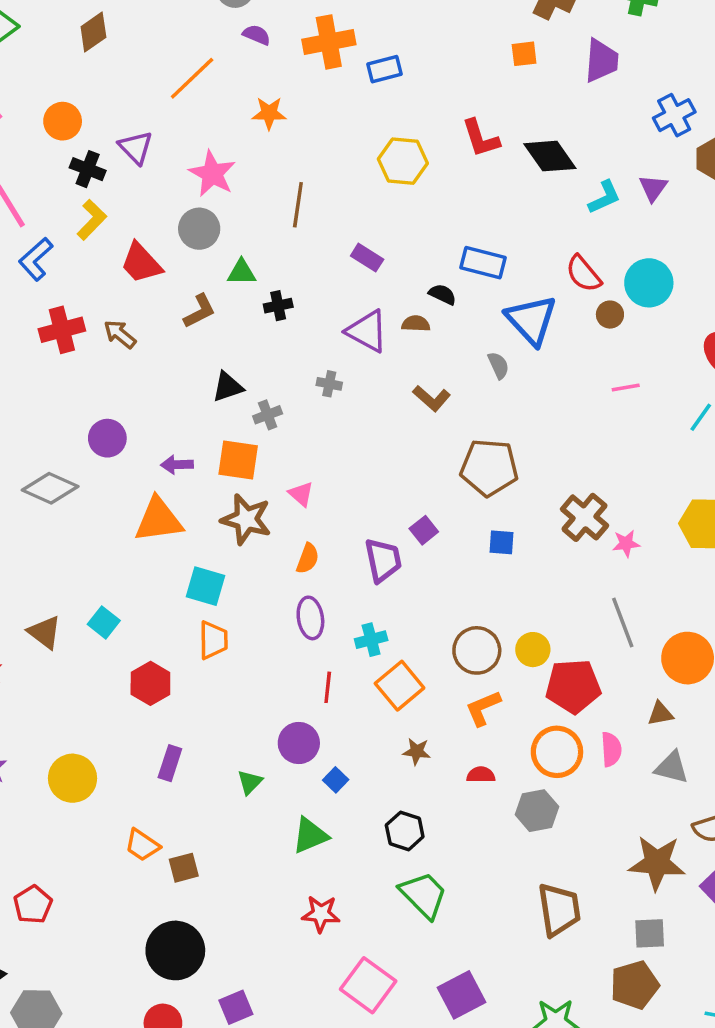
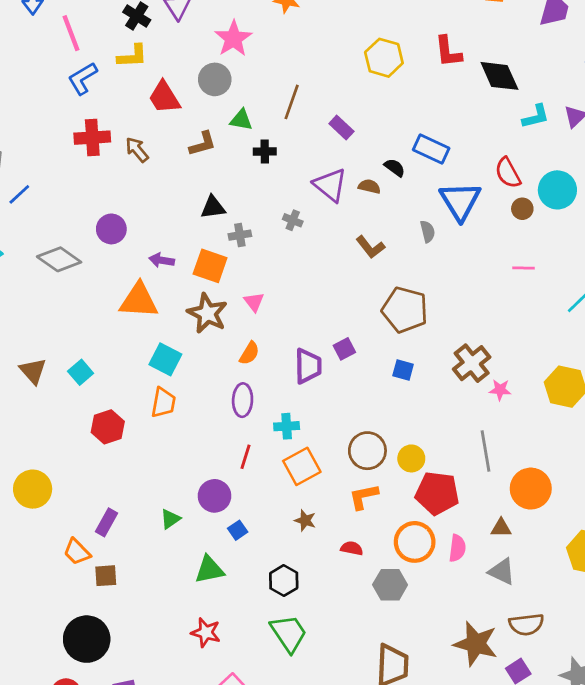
brown line: (298, 205) -> (292, 102), moved
yellow L-shape: (92, 220) -> (132, 56), turned 32
purple rectangle: (170, 763) -> (107, 522), moved

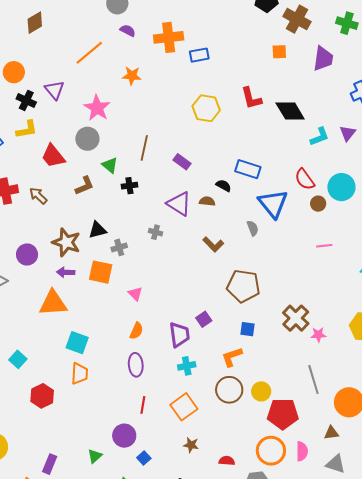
green triangle: (241, 120) -> (110, 165), turned 36
brown star: (207, 313) -> (66, 242), moved
cyan cross: (287, 426) -> (187, 366), moved
orange L-shape: (364, 497) -> (232, 357), moved

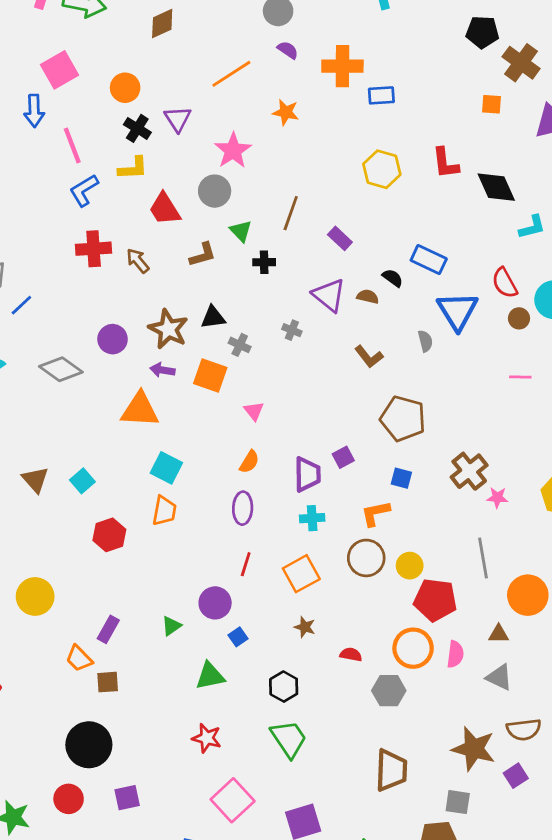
gray cross: (119, 247) -> (240, 345), turned 35

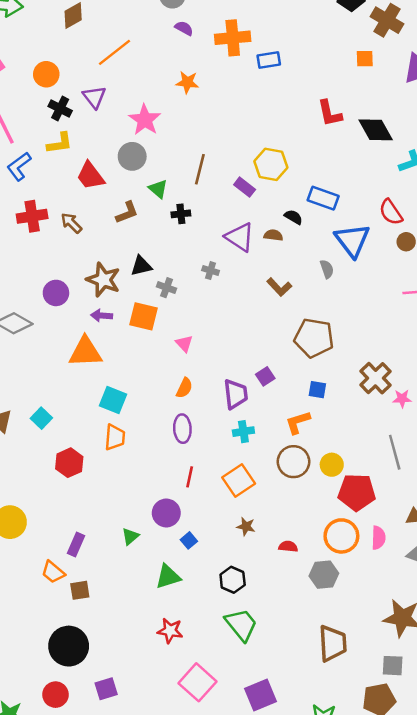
orange line: (231, 74) -> (114, 52), moved
yellow hexagon: (382, 169) -> (271, 164), moved

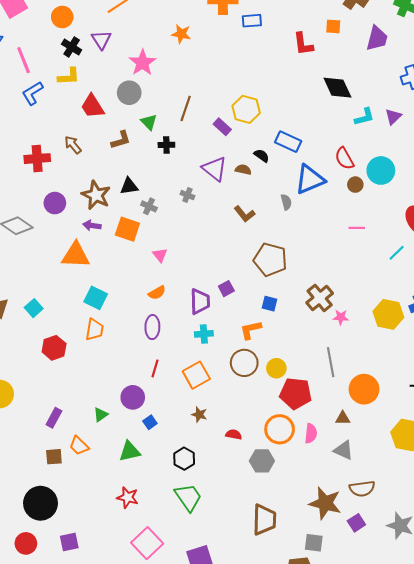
red L-shape: (330, 113) -> (303, 44), moved
red cross: (32, 216) -> (37, 159), moved
blue triangle: (352, 240) -> (310, 179), turned 40
orange semicircle: (184, 388) -> (157, 293), turned 30
orange trapezoid: (53, 572) -> (79, 446), moved

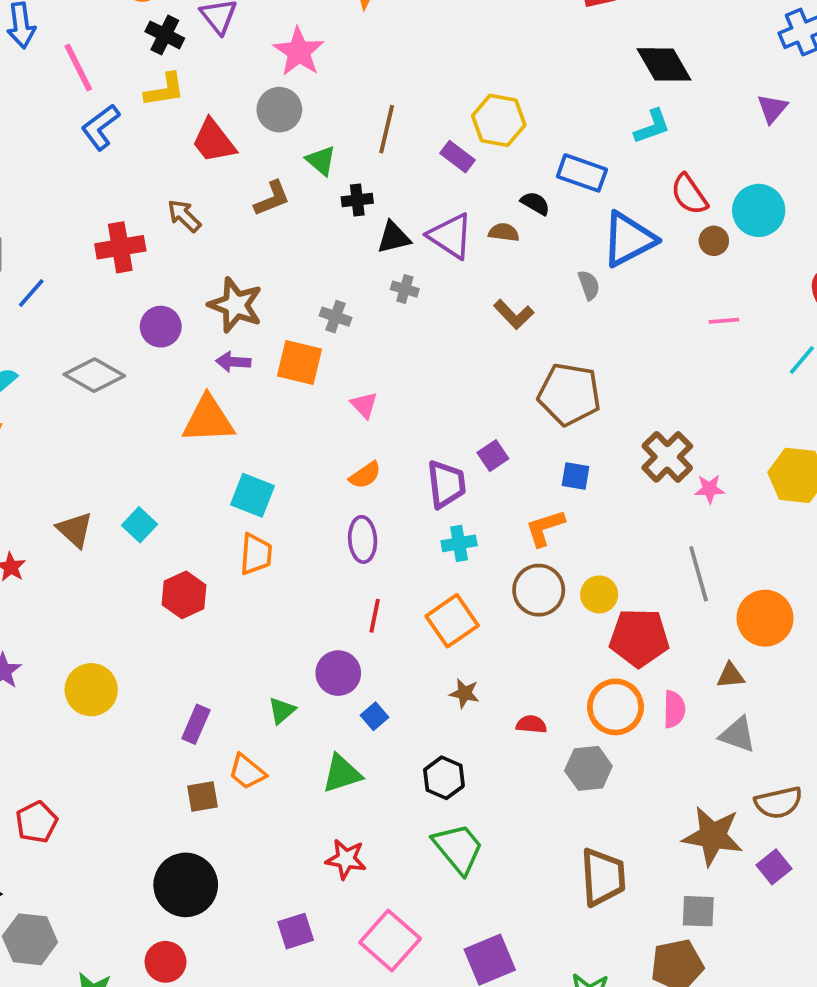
cyan L-shape: (364, 117) -> (652, 127), moved
black triangle: (129, 186) -> (394, 237), moved
purple square: (69, 542) -> (296, 931), moved

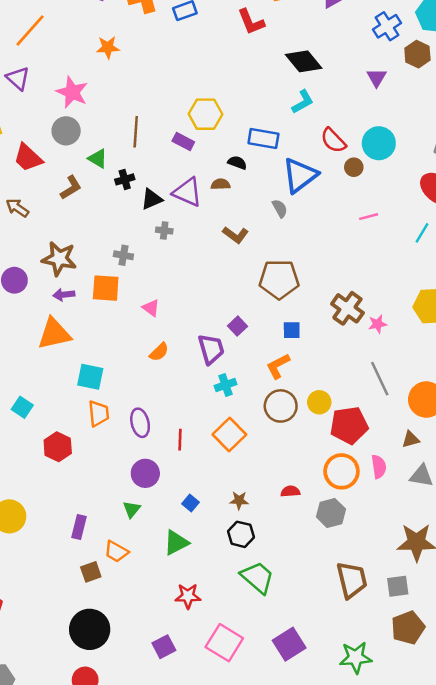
purple ellipse: (363, 539) -> (140, 423), moved
purple circle: (338, 673) -> (145, 473), moved
brown star: (464, 693) -> (239, 500), moved
gray square: (698, 911) -> (398, 586), moved

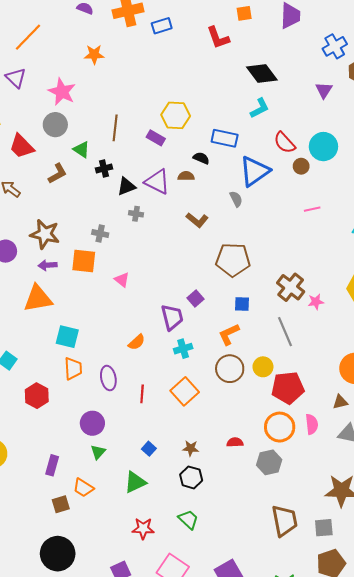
orange semicircle: (159, 352) -> (137, 342), moved
gray line: (380, 379) -> (285, 332), moved
purple circle: (145, 473) -> (92, 423), moved
green trapezoid: (257, 577) -> (188, 519), moved, size x0.7

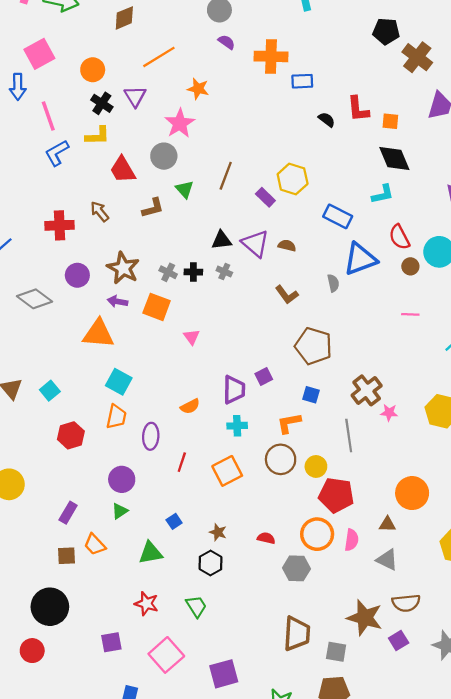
orange square: (244, 13) -> (390, 121), moved
orange star: (94, 54) -> (198, 89), moved
black semicircle: (201, 158) -> (327, 120), moved
black cross: (104, 168) -> (193, 272), moved
gray cross: (100, 234) -> (168, 272), moved

